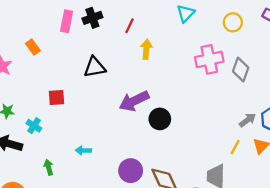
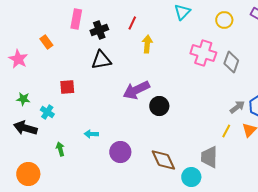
black cross: (92, 18) -> (99, 30), moved
pink cross: (209, 59) -> (203, 53), turned 30
purple circle: (131, 171) -> (120, 152), moved

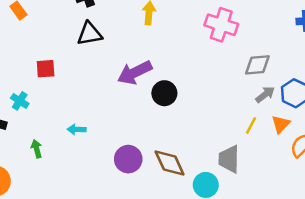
gray diamond: (231, 62) -> (257, 65), moved, turned 65
purple circle: (120, 152) -> (128, 159), moved

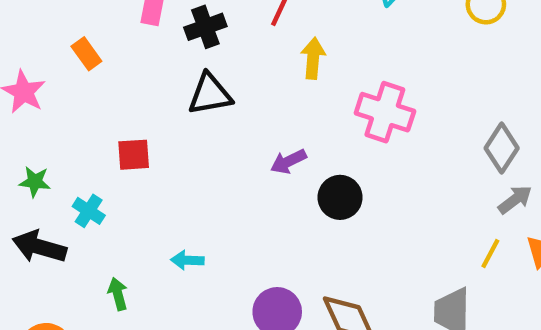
pink cross: (221, 25) -> (385, 112), moved
gray diamond: (257, 65) -> (502, 148), turned -52
purple arrow: (135, 73) -> (288, 161), size x0.6

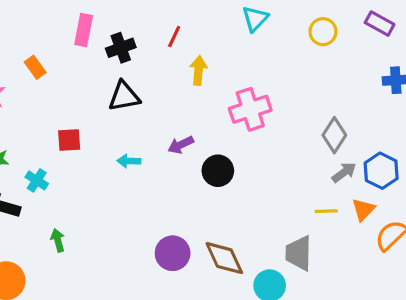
pink cross: (385, 112) -> (250, 109), turned -36
yellow line: (490, 253) -> (326, 211), turned 60
cyan arrow: (187, 260) -> (129, 161), moved

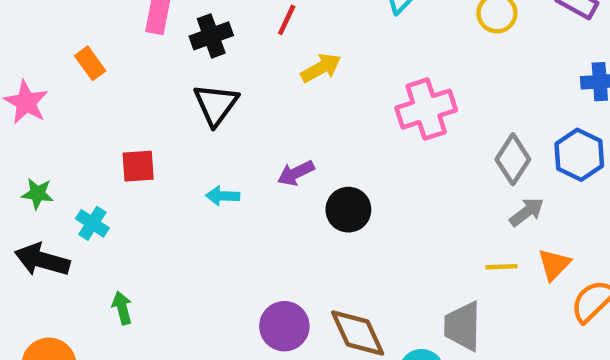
yellow arrow: (198, 70) -> (321, 68), turned 56
black triangle: (124, 96) -> (216, 104), turned -44
pink cross: (250, 109) -> (426, 109), moved
blue hexagon: (381, 171) -> (579, 155), moved

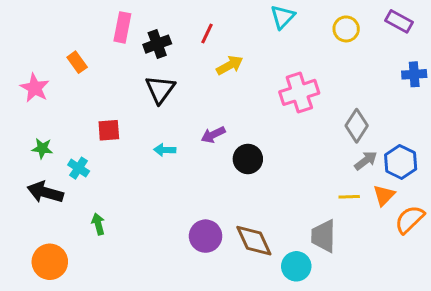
blue hexagon: (579, 155) -> (401, 162), moved

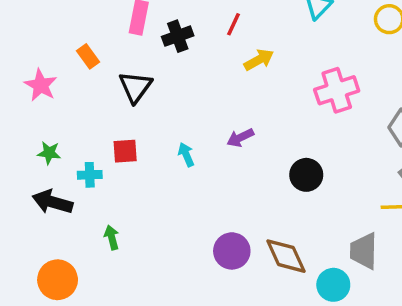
black triangle: (160, 89) -> (135, 87), moved
red square: (109, 130) -> (125, 151), moved
cyan arrow: (165, 150) -> (186, 155), turned 65
black circle: (248, 159) -> (306, 175), moved
cyan cross: (79, 168) -> (90, 175), turned -35

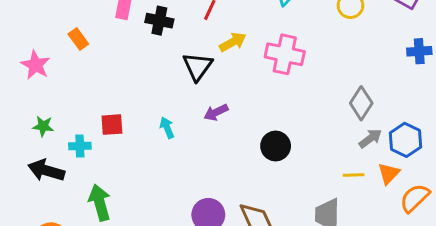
black cross: (178, 36) -> (159, 21), turned 32
black triangle: (135, 87) -> (198, 67), moved
pink cross: (337, 90) -> (285, 54), moved, turned 30
green arrow: (112, 237) -> (100, 203), size x1.6

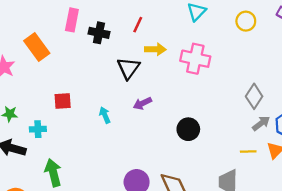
orange rectangle: (78, 39) -> (37, 47), size x1.6
yellow arrow: (233, 42) -> (155, 49), turned 30
red square: (112, 125) -> (63, 101), moved

